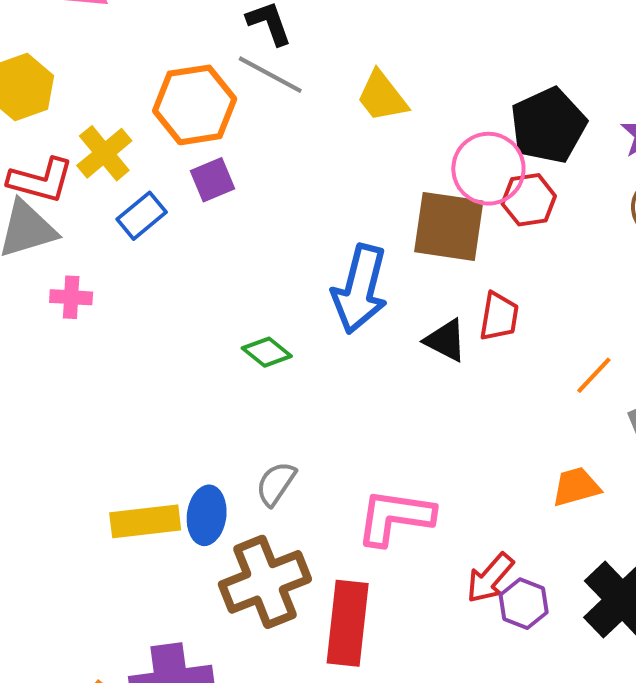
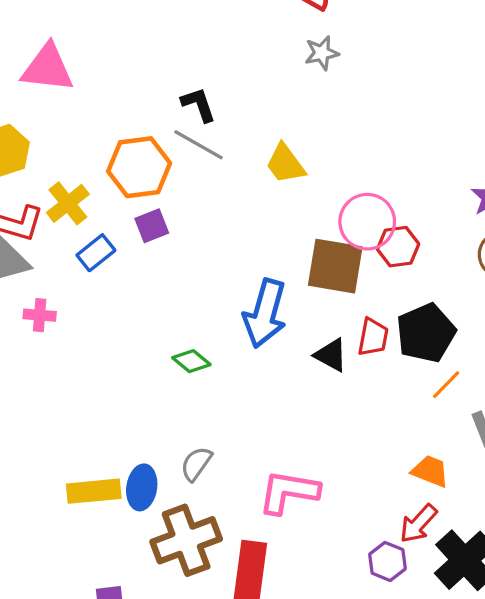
black pentagon: (548, 125) -> (426, 333), moved
orange trapezoid: (576, 487) -> (430, 471), turned 36
red arrow: (490, 578) -> (418, 524), moved

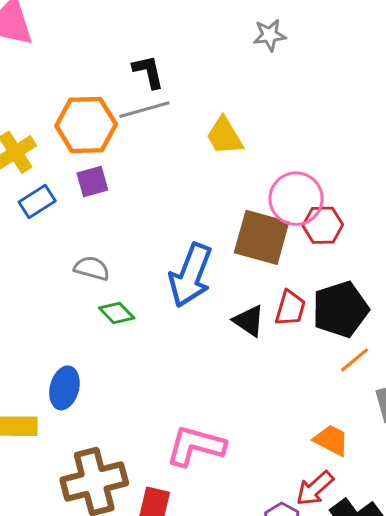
gray line: (199, 145) -> (144, 110), turned -51
gray semicircle: (196, 464) -> (92, 268), moved, turned 64
blue ellipse: (142, 487) -> (64, 388), moved

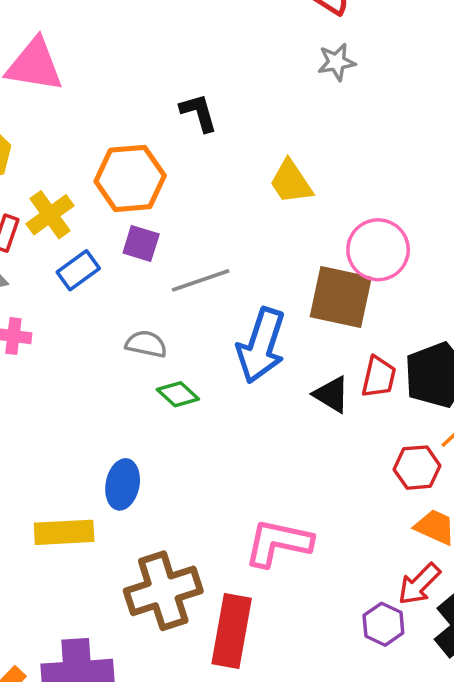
gray line: (144, 110) -> (201, 280), moved
purple square: (92, 181) -> (141, 243), turned 36
red hexagon: (323, 225) -> (417, 468), moved

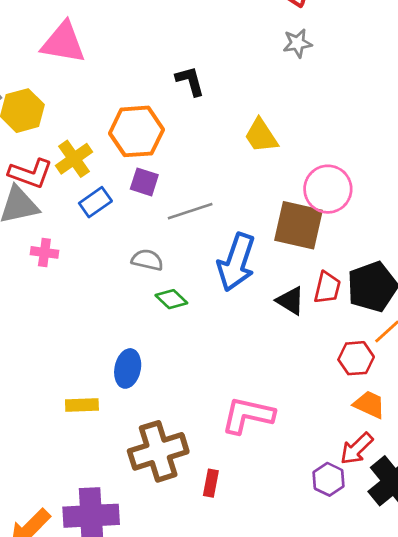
yellow rectangle: (64, 532) -> (82, 405), size x0.7
red rectangle: (232, 631) -> (211, 483), size x0.5

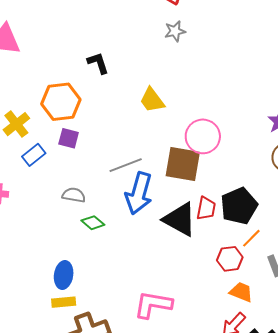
gray line: (190, 211) -> (126, 165), moved
black triangle: (291, 301) -> (180, 219), size x1.6
yellow rectangle: (82, 405) -> (64, 302), moved

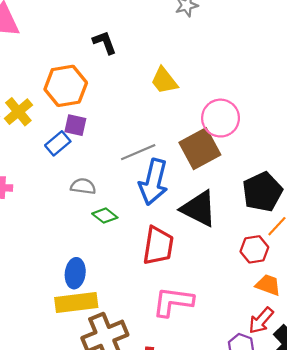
blue rectangle: (34, 155) -> (58, 143), moved
brown square: (183, 164) -> (200, 149), turned -36
red trapezoid: (206, 208) -> (158, 246), moved, size x1.5
yellow rectangle: (64, 302) -> (76, 302), size x1.6

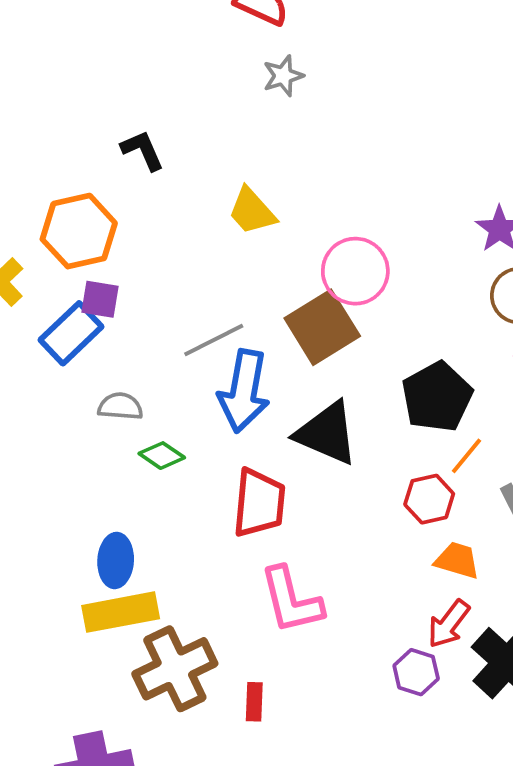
blue rectangle: (58, 143) -> (71, 333), size x1.4
pink L-shape: (173, 302) -> (291, 600), turned -108

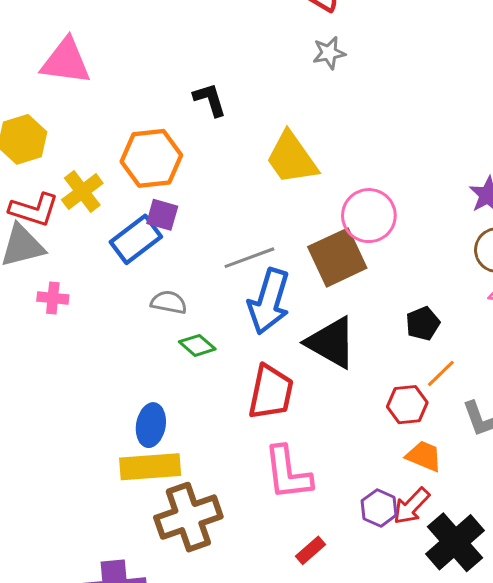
yellow trapezoid: (252, 211) -> (292, 158), size x1.4
black pentagon: (437, 397) -> (423, 324), size x0.6
purple hexagon: (416, 672) -> (379, 508), moved
red rectangle: (254, 702) -> (311, 550), moved, turned 40

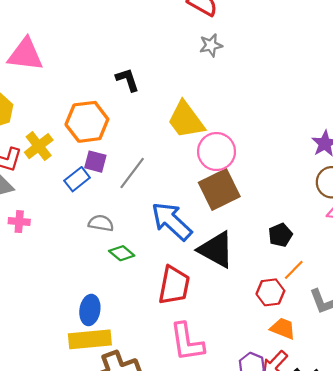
pink circle: (369, 216) -> (217, 152), moved
blue rectangle: (136, 239) -> (77, 179), size x0.7
gray line: (249, 258) -> (132, 173), moved, turned -32
blue arrow: (269, 301) -> (172, 221), turned 117

